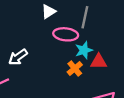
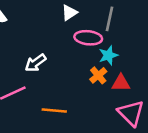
red triangle: (99, 62) -> (121, 83), moved

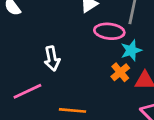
white arrow: (35, 63) -> (52, 59), turned -65

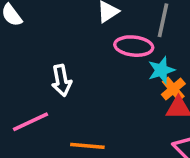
orange cross: (120, 72) -> (173, 89), moved

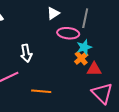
orange cross: (173, 89) -> (81, 58), moved

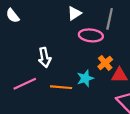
cyan star: (84, 47) -> (85, 78), moved
orange line: (41, 91) -> (61, 87), moved

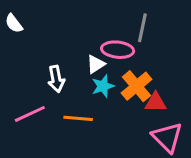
white triangle: (74, 13) -> (96, 64), moved
orange cross: (105, 63) -> (137, 86), size x1.5
cyan star: (85, 78) -> (103, 86), moved

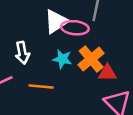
white triangle: (96, 64) -> (56, 21), moved, size x1.5
cyan star: (103, 86) -> (62, 59), turned 30

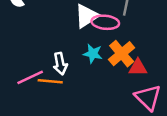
white arrow: (22, 53) -> (60, 64), moved
orange line: (41, 87) -> (50, 81), moved

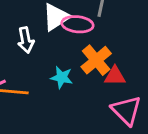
cyan star: (93, 54) -> (62, 77), moved
white arrow: (60, 64) -> (26, 40), moved

